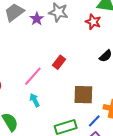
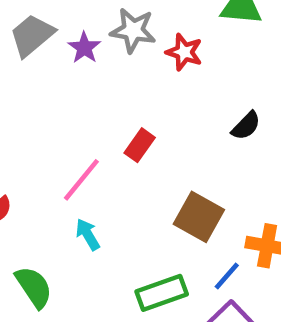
red star: (93, 22) -> (184, 52), moved
brown square: (83, 95) -> (199, 217), turned 30

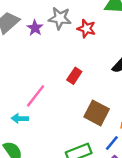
red rectangle: (140, 145) -> (74, 76), moved
cyan arrow: (88, 235) -> (20, 118), moved, turned -56

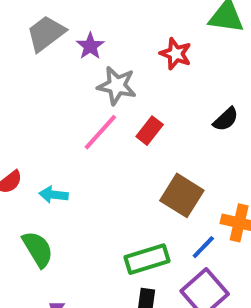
gray star: (60, 18) -> (117, 86), moved
pink line: (36, 96) -> (100, 132), moved

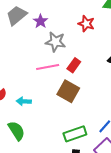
pink line: (100, 132) -> (48, 67), turned 40
brown square: (182, 195) -> (68, 91), moved

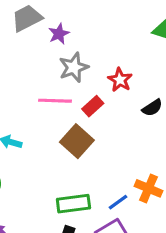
red star: (86, 24) -> (120, 80), moved
gray star: (55, 42) -> (74, 67), turned 30

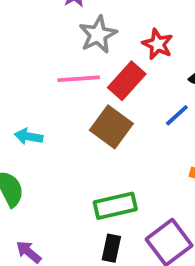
red rectangle: (93, 106) -> (127, 81), size x1.4
blue line: (118, 202) -> (177, 115), moved

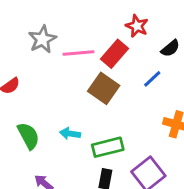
gray star: (98, 34) -> (42, 39), moved
cyan arrow: (29, 137) -> (70, 134), moved

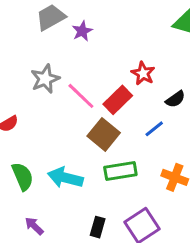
pink line: (79, 53) -> (81, 96), turned 44
cyan arrow: (70, 134) -> (65, 178), size x1.6
green rectangle: (108, 147) -> (120, 171), moved

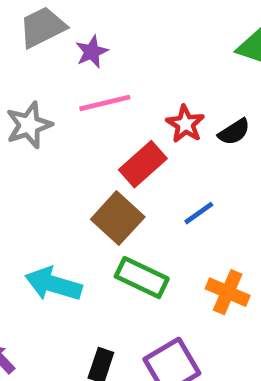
pink line: (81, 96) -> (105, 103), moved, turned -60
black semicircle: (175, 99) -> (234, 132), moved
green rectangle: (120, 171) -> (142, 278), turned 32

